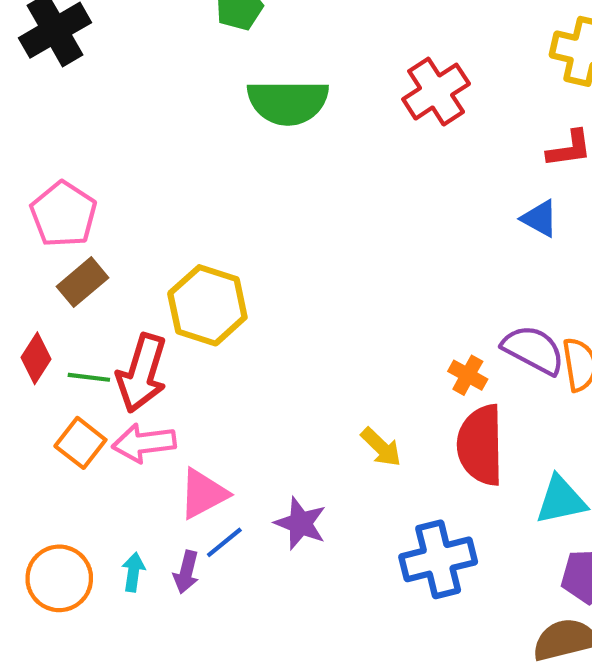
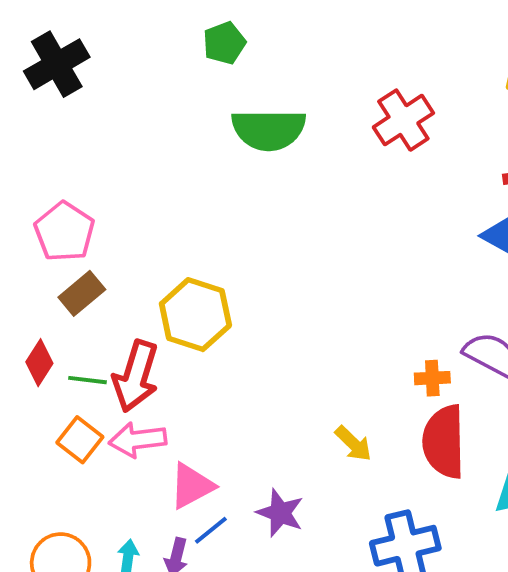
orange cross: (468, 375) -> (432, 378), turned -32

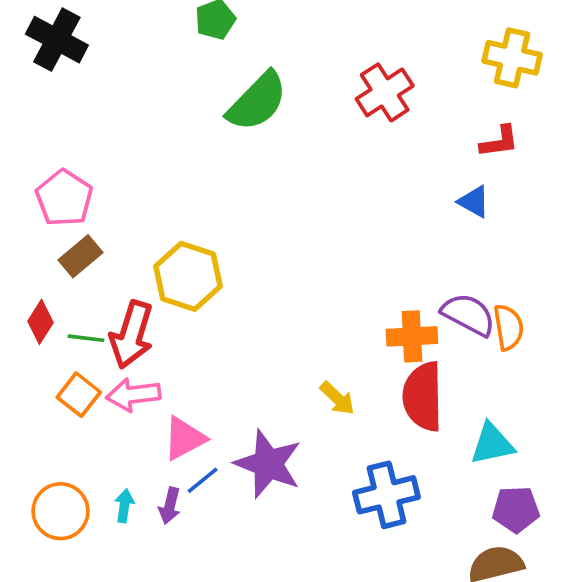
black cross: (57, 64) -> (57, 40), turned -32
green semicircle: (269, 130) -> (257, 101), turned -46
orange cross: (432, 378) -> (412, 336), size x1.5
purple star: (280, 513) -> (268, 464), size x1.5

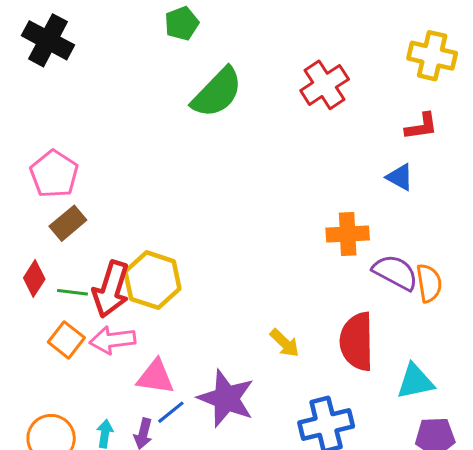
yellow hexagon: (188, 276) -> (152, 280), moved
orange cross: (412, 336) -> (348, 234), moved
pink triangle: (184, 438) -> (156, 377), turned 36

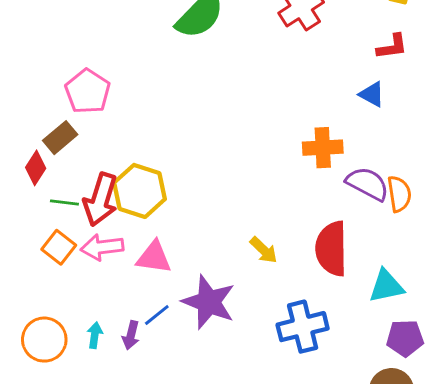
pink pentagon: (54, 174) -> (88, 91), moved
red diamond: (34, 279) -> (36, 168), moved
pink triangle: (156, 377) -> (154, 257), moved

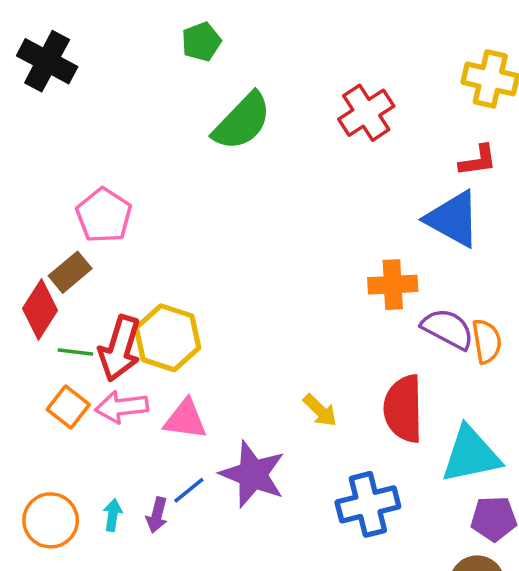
blue triangle: (372, 94) -> (453, 219), size x1.8
red diamond: (36, 168) -> (40, 309), size x1.4
cyan triangle: (386, 286) -> (471, 455), size x1.4

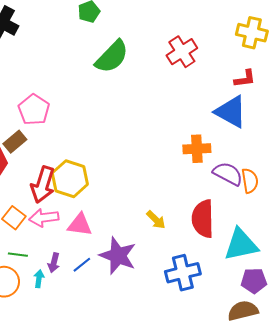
green line: (75, 352) -> (18, 255), moved
purple arrow: (157, 515) -> (54, 263), moved

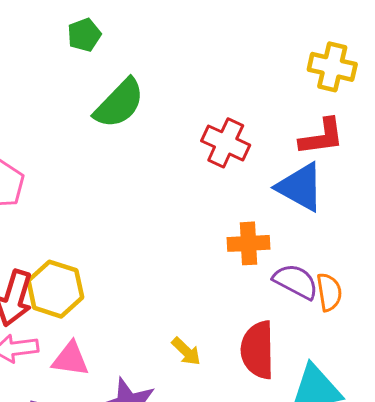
red cross: (182, 52) -> (226, 143), moved, turned -32
red L-shape: (245, 79) -> (322, 137), size x1.4

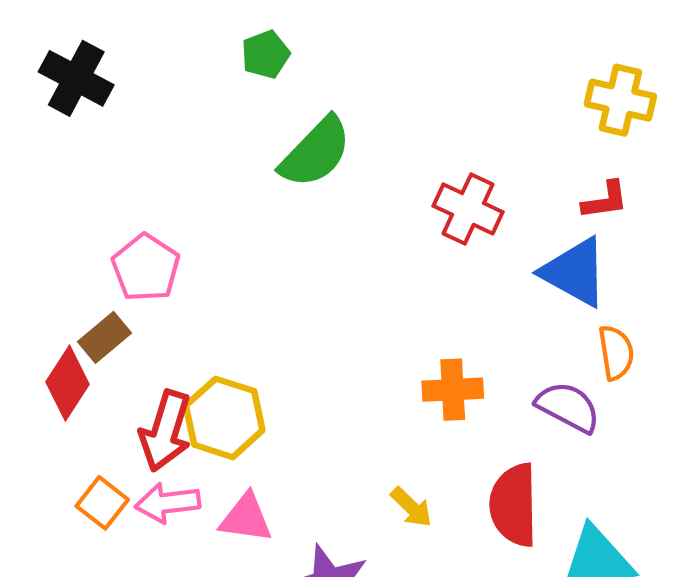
red L-shape: (322, 137) -> (605, 200), size x0.7
orange cross: (249, 243) -> (453, 390), moved
orange semicircle: (329, 292) -> (616, 353), moved

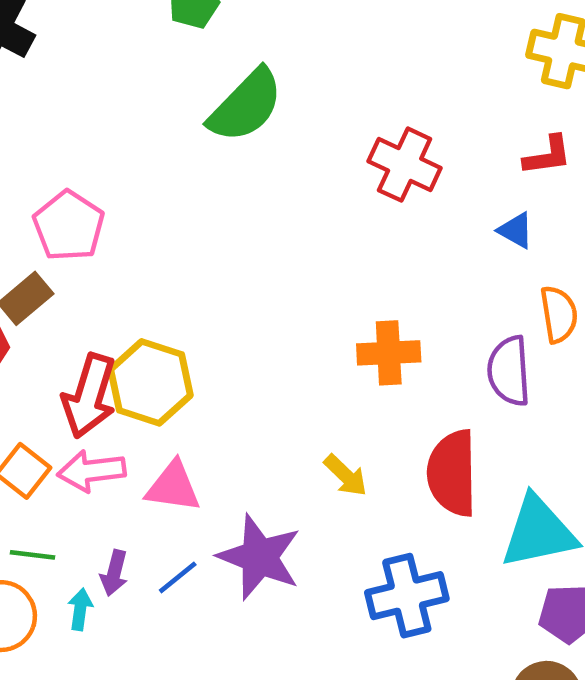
blue triangle: (575, 272) -> (516, 230), size x0.5
purple semicircle: (568, 407) -> (509, 371), turned -122

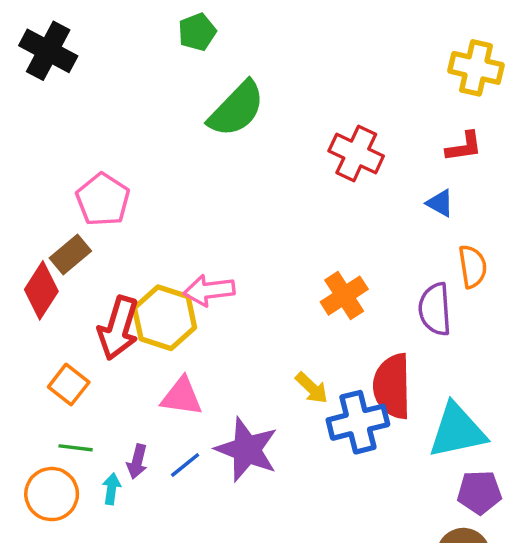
orange cross: (389, 353) -> (344, 296), turned -30
pink arrow: (91, 471) -> (209, 290), moved
blue cross: (407, 596) -> (358, 422), moved

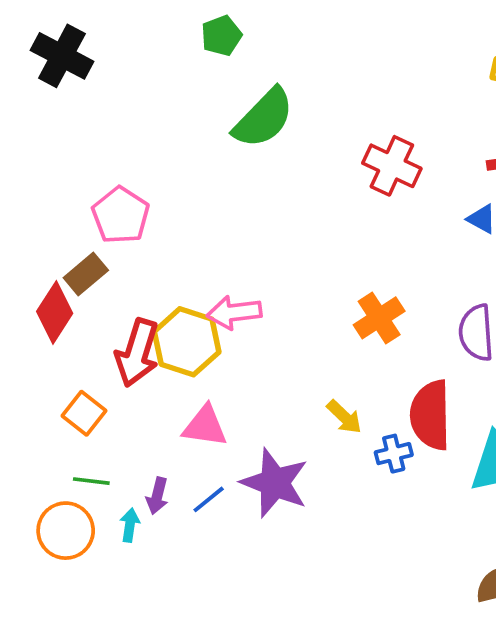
blue cross: (358, 422) -> (394, 454), size x0.6

